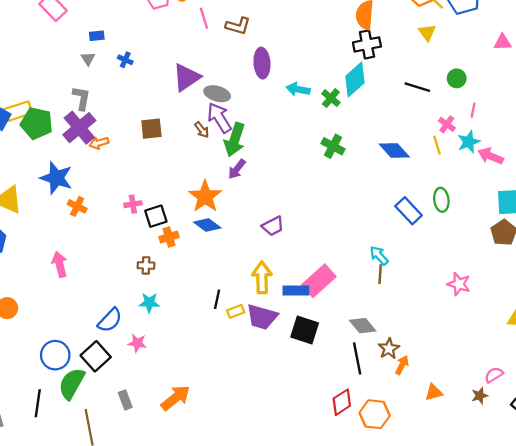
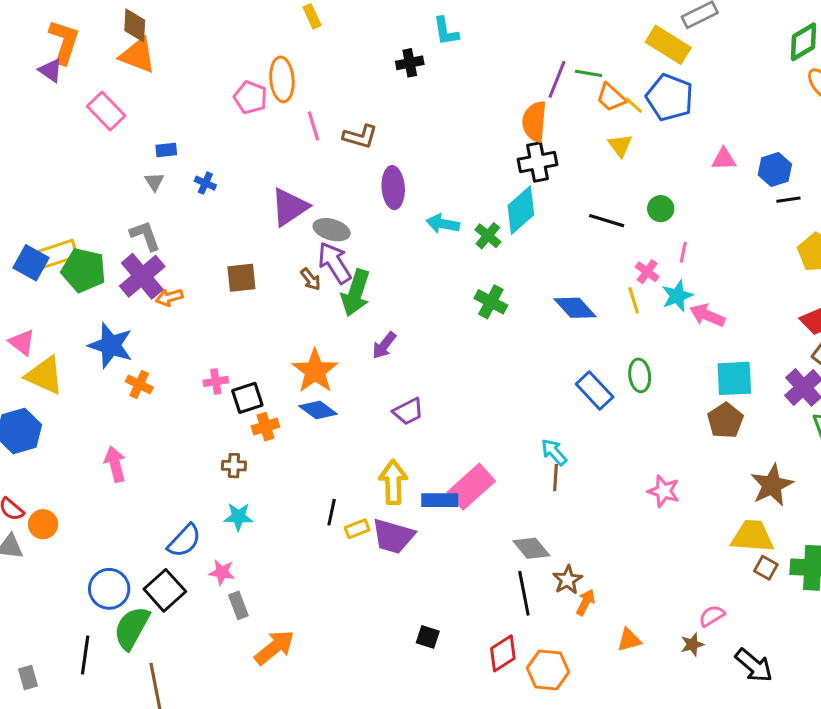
gray L-shape: (81, 98) -> (145, 236), turned -30
purple arrow: (237, 169) -> (384, 345), moved
black square: (305, 330) -> (428, 637), moved, size x0.6
gray rectangle: (125, 400) -> (238, 605), moved

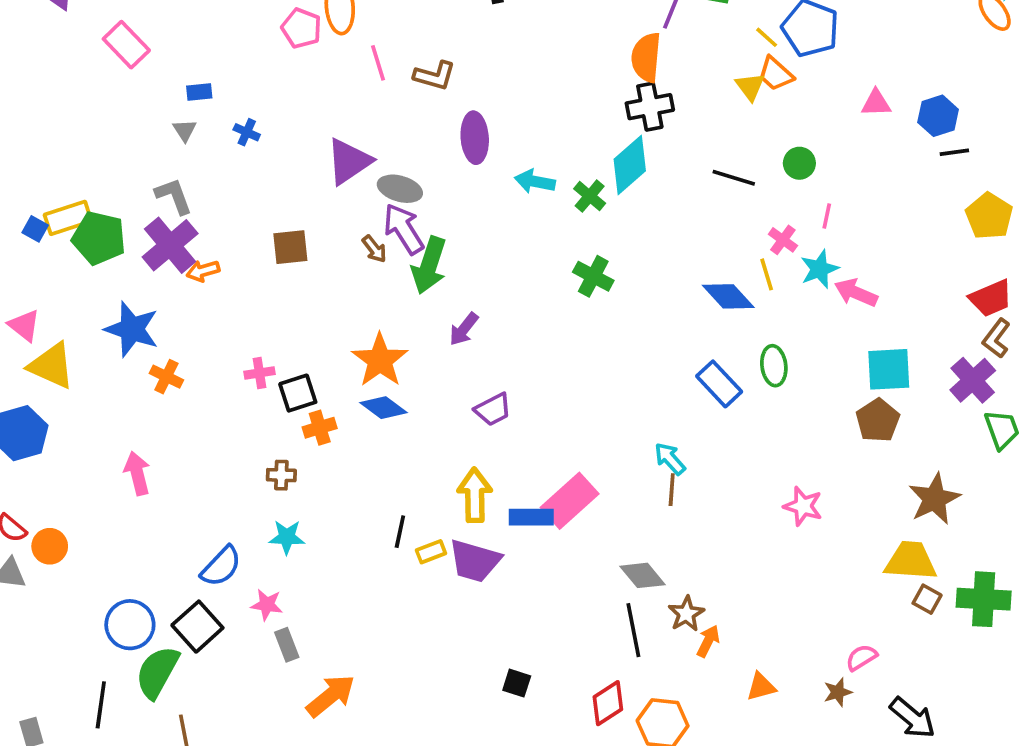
orange trapezoid: (611, 97) -> (776, 74), moved
blue square: (31, 263) -> (35, 229), size x0.6
blue diamond: (575, 308) -> (728, 296), moved

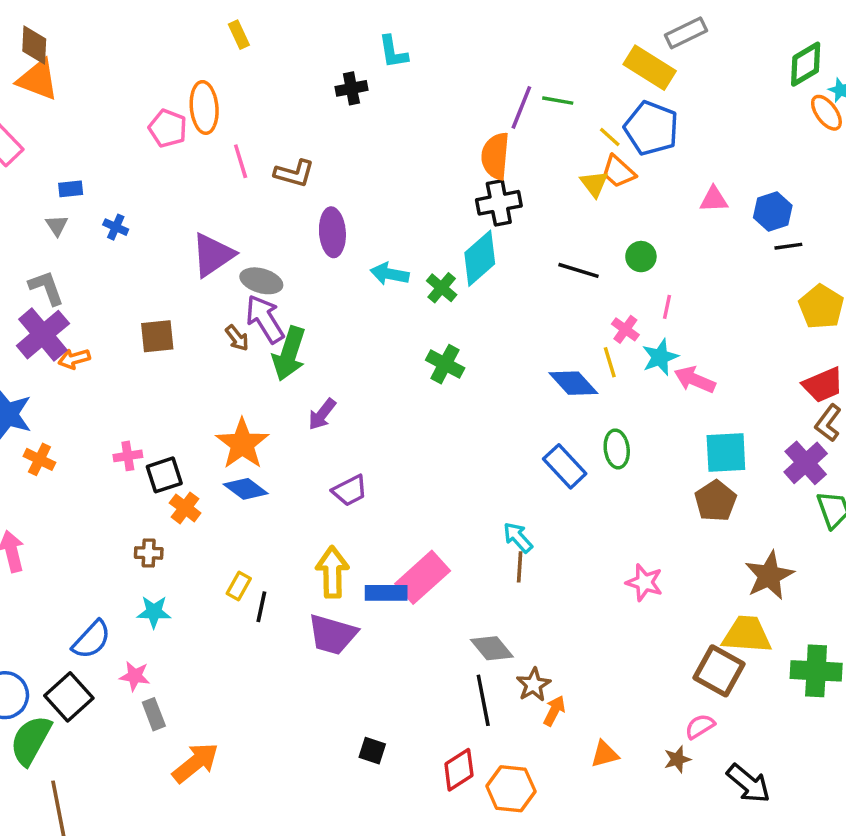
orange cross: (320, 428) -> (185, 508), turned -36
yellow rectangle: (431, 552) -> (239, 586), moved, turned -40
brown square: (927, 599) -> (719, 671), moved, size x1.8

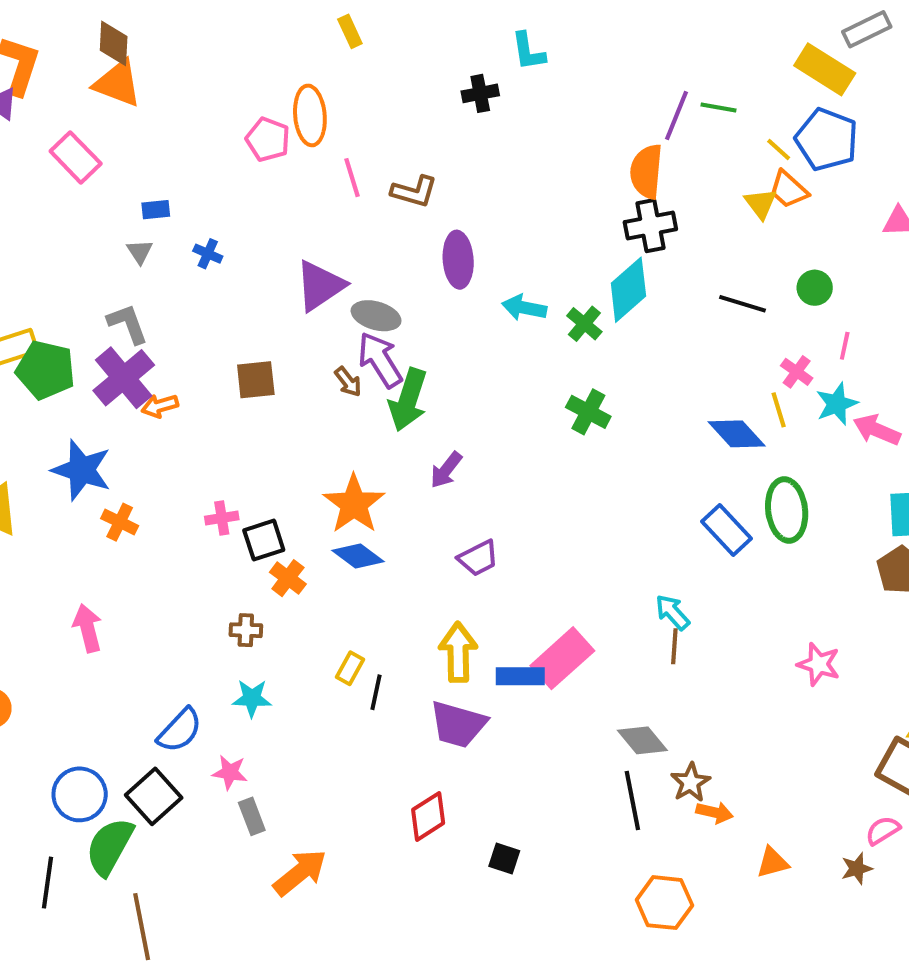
green ellipse: (617, 449) -> (787, 510), size x1.4
orange arrow: (554, 711) -> (715, 812), turned 76
red diamond: (459, 770) -> (428, 816), moved

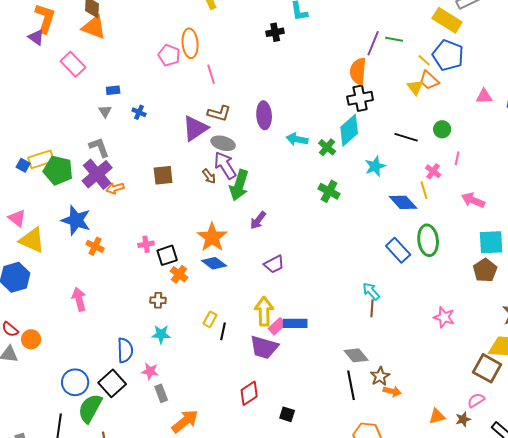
brown L-shape: (414, 192) -> (219, 113), moved
cyan star: (837, 404) -> (375, 166), moved
pink rectangle: (562, 658) -> (277, 326), moved, size x0.6
blue semicircle: (180, 730) -> (125, 350), turned -45
orange triangle: (773, 863) -> (437, 416), moved

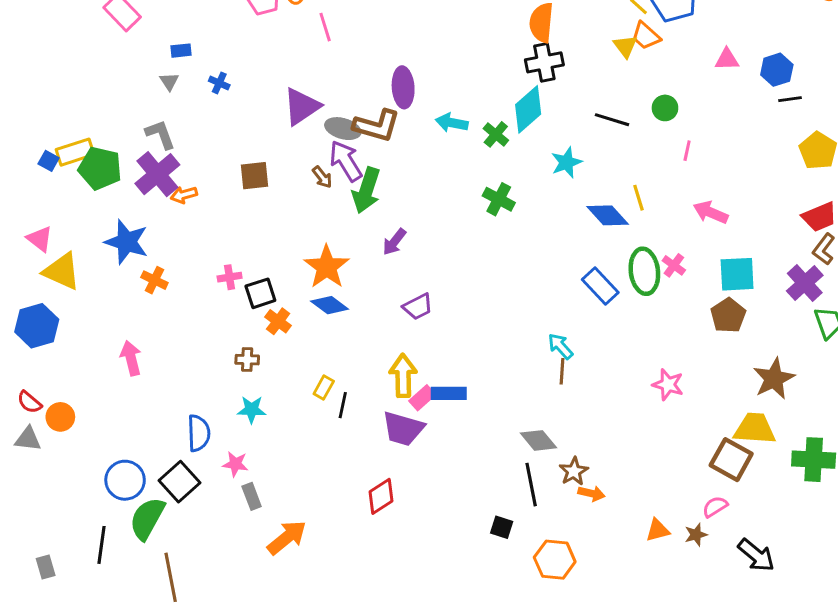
brown L-shape: (219, 113) -> (377, 126), moved, size x1.4
pink cross: (433, 171) -> (674, 265), moved
black square: (287, 414) -> (502, 527), moved

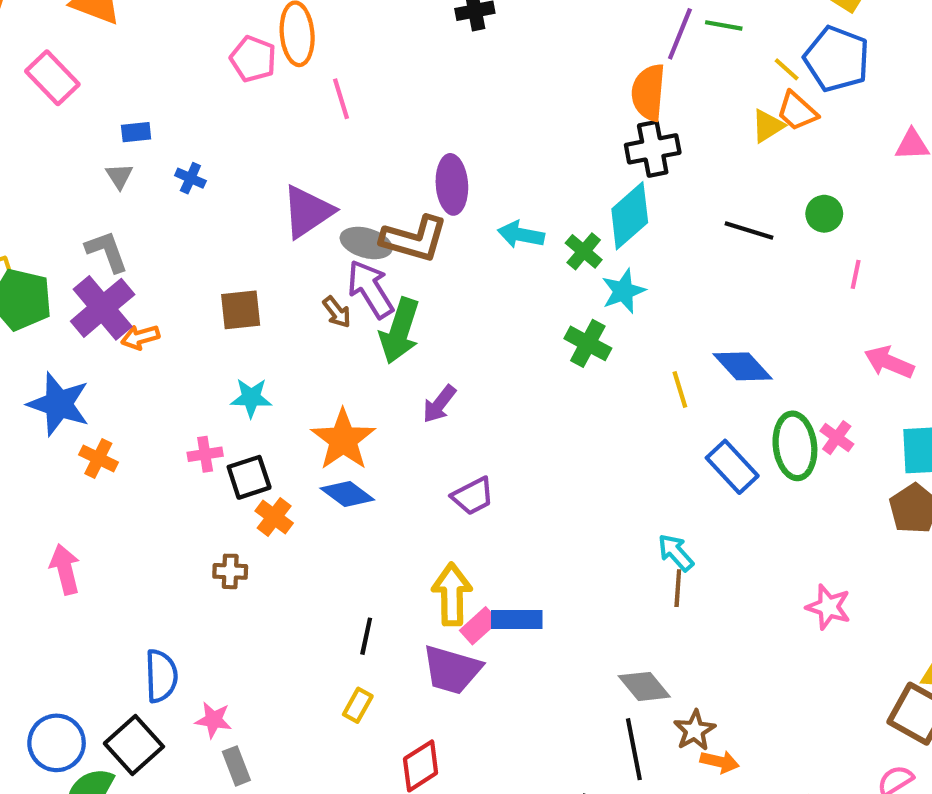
yellow triangle: (625, 46) -> (768, 126), turned 35
cyan star: (566, 162) -> (623, 291), moved
yellow line: (639, 198) -> (680, 389), moved
yellow rectangle: (324, 387) -> (358, 705), moved
cyan star: (252, 410) -> (251, 398), moved

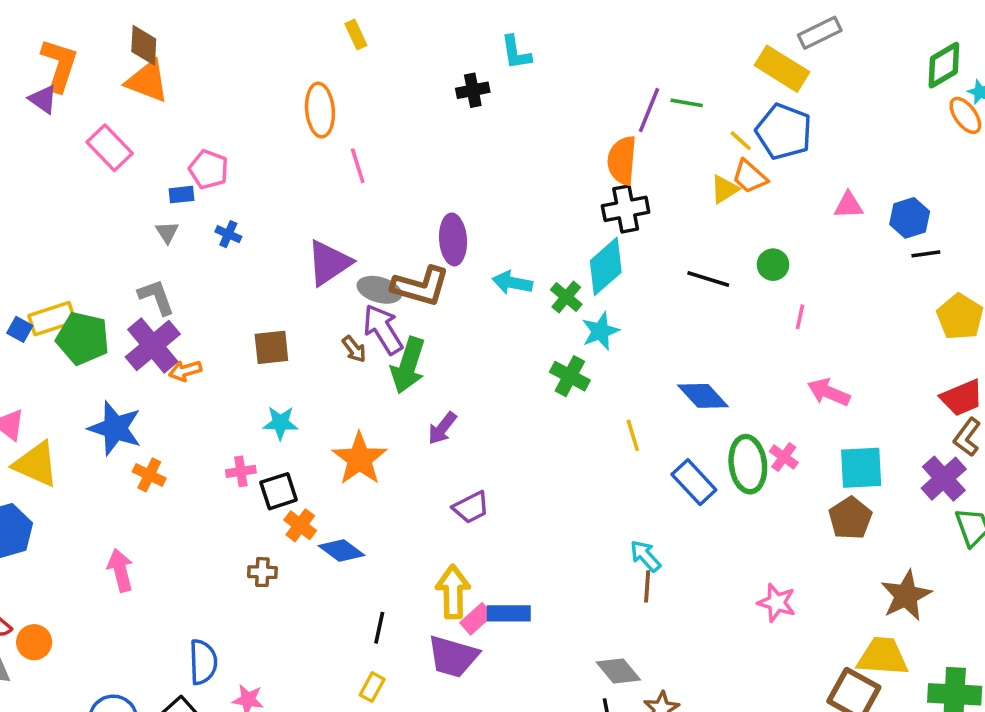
pink pentagon: (253, 59) -> (209, 169), moved
yellow line: (680, 389) -> (633, 435), moved
blue diamond: (347, 494) -> (342, 550), moved

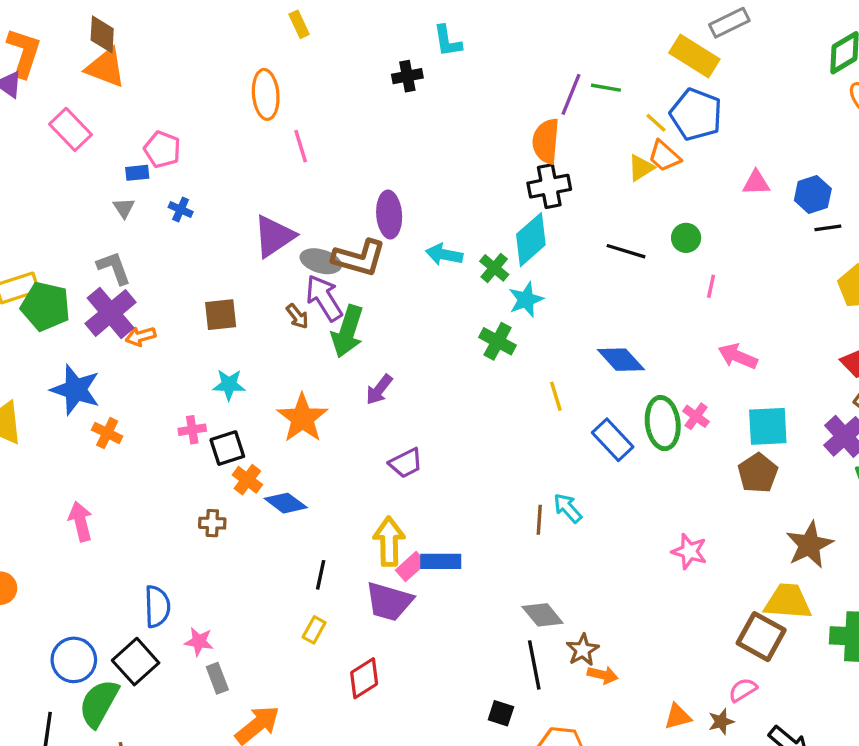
brown line: (647, 586) -> (539, 520), moved

